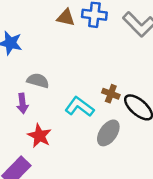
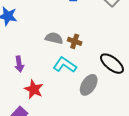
gray semicircle: (38, 81) -> (54, 38), moved
brown cross: (111, 94) -> (75, 41), moved

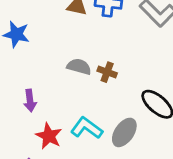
cyan L-shape: (65, 65) -> (87, 128), moved

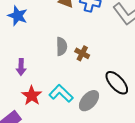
gray semicircle: (79, 67) -> (62, 46), turned 66

